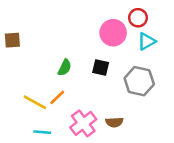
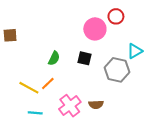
cyan triangle: (147, 41) -> (135, 51), moved

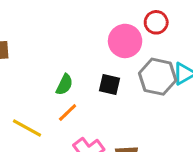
gray hexagon: (117, 70) -> (158, 77), moved
orange line: (48, 84) -> (68, 113), moved

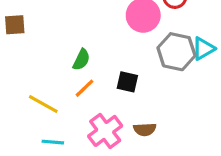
black square: (110, 85) -> (127, 82), moved

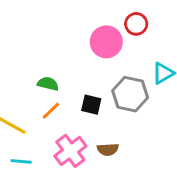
gray hexagon: (176, 52) -> (130, 94), moved
green semicircle: (81, 60) -> (48, 84), turned -102

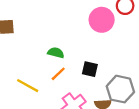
gray hexagon: (130, 94) -> (120, 89), moved

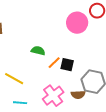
orange line: (58, 74) -> (54, 63), moved

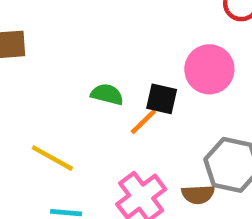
pink circle: (77, 23) -> (209, 69), moved
black square: (67, 65) -> (162, 99), moved

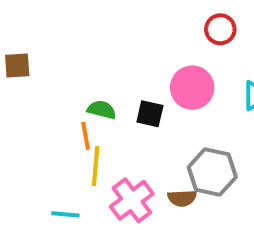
orange line: (143, 122) -> (86, 136), moved, turned -56
yellow line: (52, 158) -> (96, 166), moved, turned 66

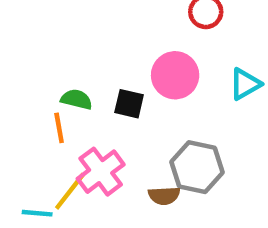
yellow line: (96, 166) -> (70, 191), moved, turned 33
pink cross: (132, 200) -> (101, 172), moved

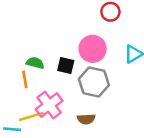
gray hexagon: (197, 167) -> (94, 82), moved
yellow line: (70, 191) -> (31, 116), turned 35

